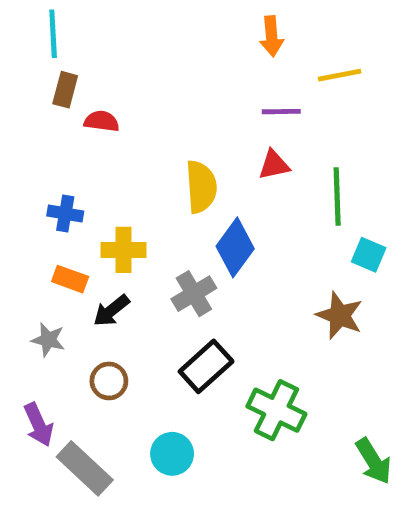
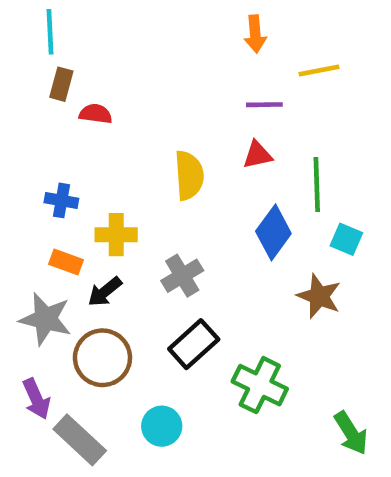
blue diamond: (235, 247) -> (273, 232), moved
gray star: (48, 340) -> (45, 319), size x1.6
brown circle: (109, 381) -> (102, 358), size x1.6

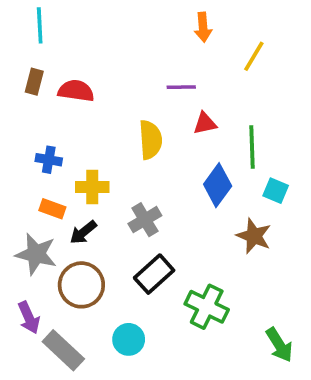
yellow line: (319, 71) -> (254, 56), turned -48
brown rectangle: (61, 84) -> (34, 82), moved
purple line: (264, 105) -> (181, 87), moved
red semicircle: (96, 114) -> (76, 91), size x1.4

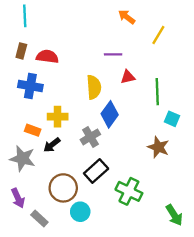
orange arrow: (203, 27) -> (127, 17), turned 132
blue cross: (49, 160) -> (30, 86), moved, size x1.5
blue diamond: (218, 185) -> (110, 114), moved
brown circle: (81, 285) -> (63, 188), moved
gray rectangle: (63, 350) -> (39, 219), size x0.7

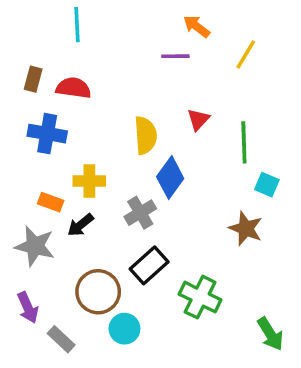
cyan line: (25, 16) -> (77, 25), moved
purple line: (113, 54) -> (175, 56), moved
red triangle: (128, 77) -> (198, 120), turned -35

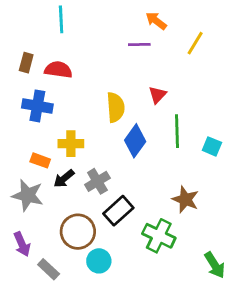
green line: (244, 142) -> (177, 131), moved
gray cross: (140, 213) -> (97, 181), moved
brown star: (246, 228) -> (185, 199), moved

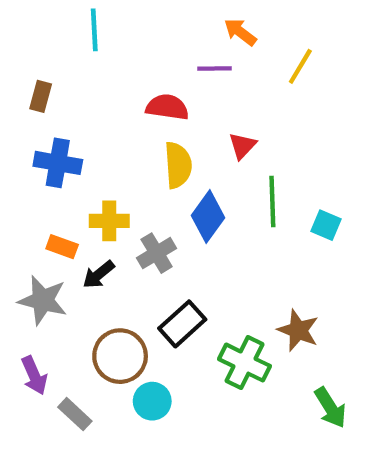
red semicircle: (58, 70) -> (167, 107), moved
gray cross: (97, 181) -> (157, 253), moved
brown star: (185, 199) -> (298, 330), moved

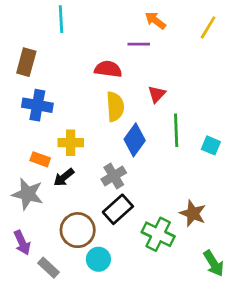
yellow line: (300, 66) -> (208, 27), moved
brown rectangle: (41, 96) -> (26, 62), size x1.4
gray cross: (157, 253) -> (114, 176), moved

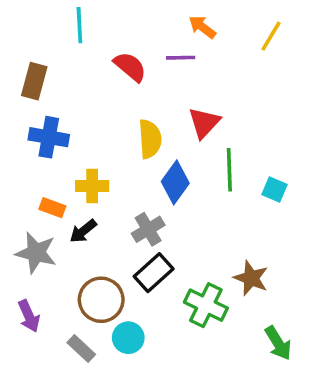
red semicircle: (108, 69) -> (130, 67), moved, turned 32
red triangle: (157, 94) -> (204, 123), size x1.4
gray rectangle: (48, 268) -> (81, 349), moved

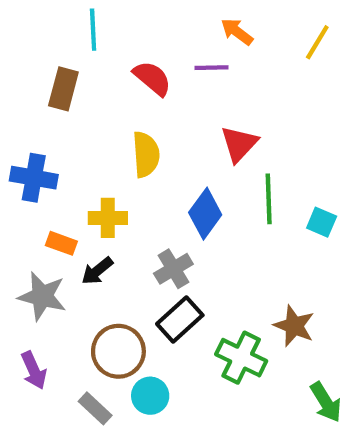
brown rectangle: (34, 81) -> (63, 89), moved
blue cross: (49, 137) -> (34, 178), moved
yellow semicircle: (150, 139) -> (146, 154), moved

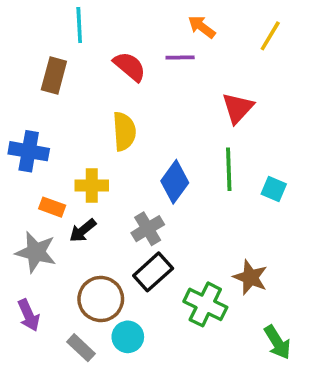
red triangle: (239, 144) -> (238, 108), moved

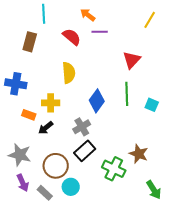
orange arrow: (202, 27) -> (88, 15), moved
gray star: (36, 252) -> (20, 155), moved
purple arrow: (29, 315) -> (23, 183), moved

